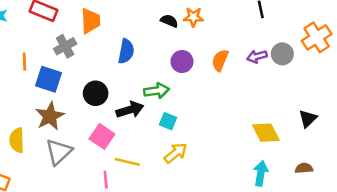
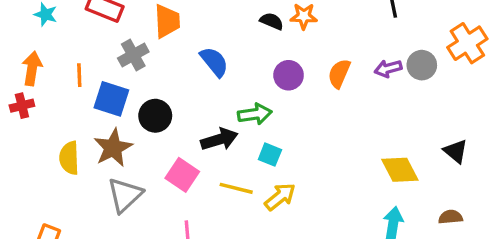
blue semicircle: (126, 51) -> (214, 62), turned -50
black circle: (96, 93) -> (155, 116), moved
black triangle: (308, 119) -> (456, 151), turned -36
yellow semicircle: (17, 140) -> (69, 158), moved
yellow line: (127, 162) -> (236, 188), moved

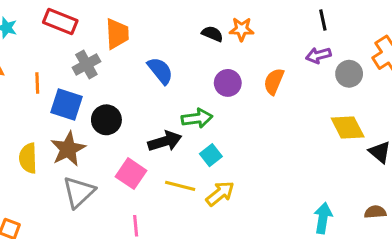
purple arrow: (388, 68) -> (318, 55), moved
cyan square: (270, 155) -> (211, 155), turned 30
yellow diamond: (400, 170) -> (348, 127), moved

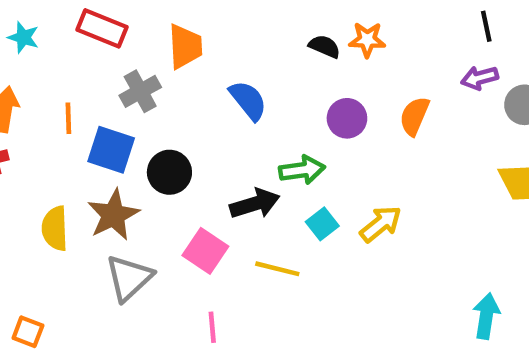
yellow arrow: (220, 194) -> (381, 224), moved

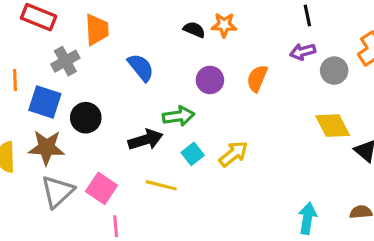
brown star: (113, 215) -> (46, 148), turned 30
pink square: (205, 251) -> (101, 188), moved

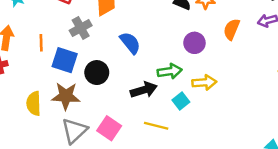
blue semicircle: (141, 67) -> (130, 43), moved
orange semicircle: (257, 78) -> (232, 29), moved
yellow arrow: (234, 154) -> (204, 82), moved, turned 35

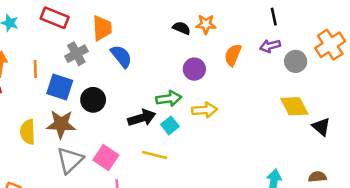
blue semicircle: (130, 43) -> (121, 56), moved
cyan square: (181, 101) -> (170, 125), moved

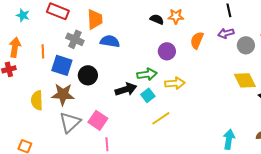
gray cross: (76, 54) -> (75, 39), turned -36
blue semicircle: (121, 56) -> (110, 41), turned -42
yellow line: (155, 155) -> (161, 118), moved, turned -48

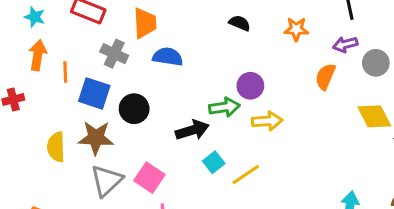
orange star: (176, 16) -> (296, 29), moved
orange semicircle: (197, 40) -> (325, 77), moved
orange arrow: (15, 47) -> (38, 55), moved
purple circle: (167, 51) -> (250, 86), moved
cyan square: (148, 95) -> (214, 162), moved

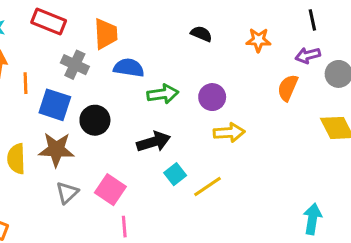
green arrow: (224, 107) -> (163, 94), moved
gray triangle: (107, 181) -> (67, 193), size x0.7

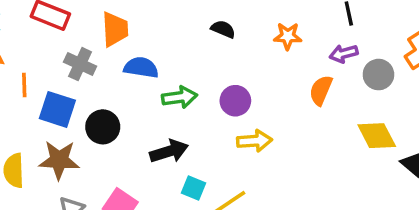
cyan square: (175, 174) -> (193, 188), turned -30

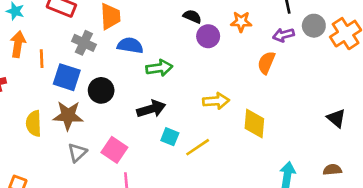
gray circle: (378, 75) -> (314, 26), moved
purple circle: (235, 101) -> (208, 36), moved
yellow diamond: (377, 136) -> (254, 123), moved, turned 32

